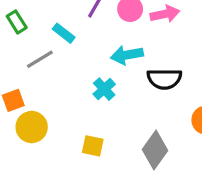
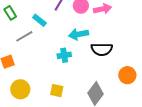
cyan cross: (104, 89) -> (64, 55), turned 32
yellow circle: (32, 127) -> (20, 89), moved

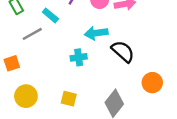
black semicircle: (102, 49) -> (123, 51), turned -140

